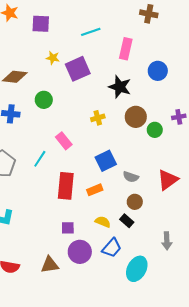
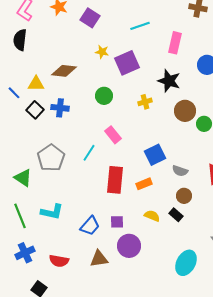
purple square: (41, 24) -> (90, 18), turned 30
green circle: (44, 100) -> (104, 96), moved
yellow cross: (98, 118) -> (145, 102), moved
blue trapezoid: (112, 248) -> (90, 226), moved

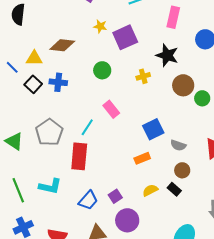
green triangle: (23, 178) -> (14, 141), moved
red rectangle: (115, 180) -> (79, 156), moved
yellow semicircle: (152, 216) -> (150, 190), turned -49
purple square: (117, 222) -> (115, 196), turned -32

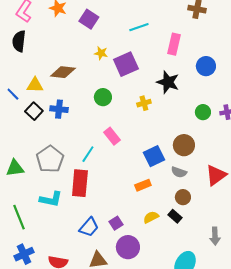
brown circle: (183, 85) -> (184, 145), moved
green circle: (202, 98) -> (203, 112), moved
green triangle: (14, 141) -> (15, 168), turned -42
cyan L-shape: (50, 186) -> (51, 199), moved

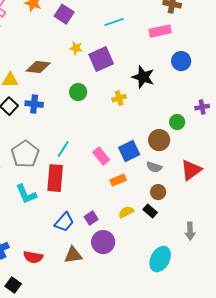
pink rectangle: (174, 44) -> (160, 31), moved, turned 65
green circle: (203, 112) -> (177, 122), moved
pink rectangle: (112, 136) -> (101, 156), moved
cyan L-shape: (51, 199) -> (26, 194), turned 55

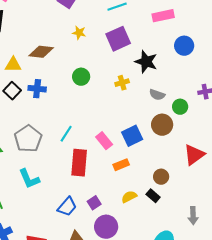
purple square: (101, 59) -> (118, 39), moved
gray semicircle: (154, 167) -> (157, 95), moved
red rectangle: (55, 178) -> (79, 163), moved

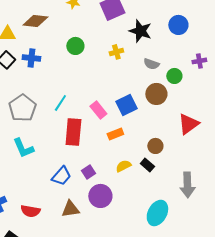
blue circle: (184, 46) -> (178, 25), moved
gray arrow: (193, 216) -> (187, 185), size x1.4

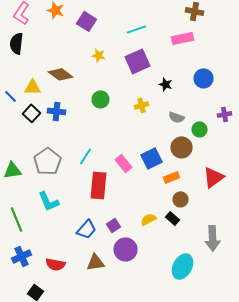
brown diamond: (35, 21) -> (60, 74), turned 30
black star: (140, 31) -> (166, 84), size x0.6
orange rectangle: (115, 134) -> (172, 177), moved

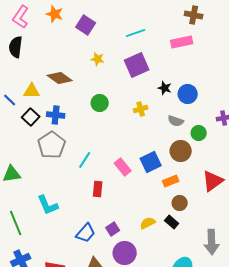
blue circle: (204, 78) -> (188, 94), moved
gray pentagon: (48, 161) -> (52, 145), moved
red rectangle: (98, 185) -> (98, 189), size x0.6

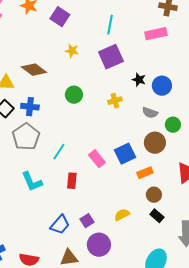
cyan line: (136, 33) -> (110, 25), turned -60
cyan L-shape: (48, 205) -> (32, 182), moved
black rectangle: (172, 222) -> (157, 216), moved

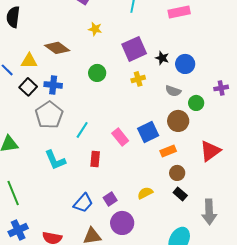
purple square: (111, 57) -> (134, 49), moved

